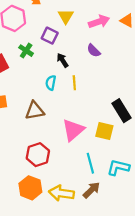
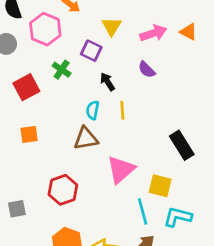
brown triangle: (35, 111) -> (86, 139), moved
yellow square: (104, 131) -> (160, 186), moved
red hexagon: (38, 155) -> (63, 190), moved

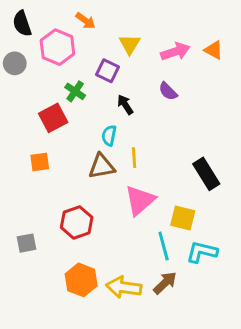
red square: (26, 87) -> (53, 118), moved
yellow line: (122, 110) -> (134, 158), moved

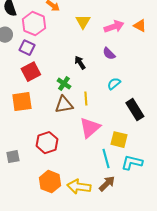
purple square: (108, 71) -> (27, 48), moved
green cross: (75, 91) -> (64, 84), moved
cyan semicircle: (109, 136) -> (114, 84), moved, turned 40
orange square: (40, 162) -> (22, 102), size x1.5

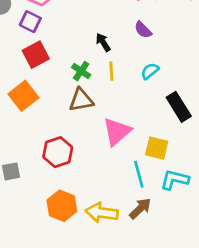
yellow line: (86, 99) -> (111, 71), moved
orange square: (22, 102) -> (23, 96), turned -30

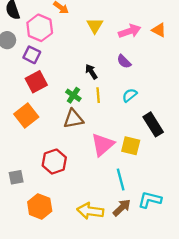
yellow square: (157, 148) -> (131, 146), moved
cyan L-shape: (175, 180) -> (150, 200), moved
orange hexagon: (62, 206) -> (40, 206), moved

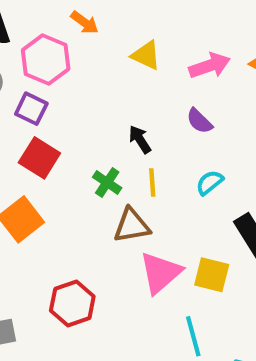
yellow triangle: (95, 26) -> (146, 55), turned -36
red square: (36, 82) -> (39, 158), turned -30
brown triangle: (73, 119) -> (132, 226), moved

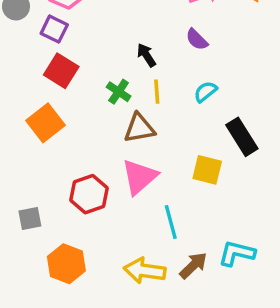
pink triangle: (160, 273) -> (139, 177), moved
cyan line: (193, 336) -> (171, 222), moved

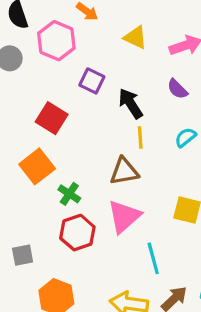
purple square: (54, 29) -> (92, 81), moved
black arrow: (146, 55) -> (131, 104), size x1.4
green cross: (119, 92) -> (69, 194), moved

